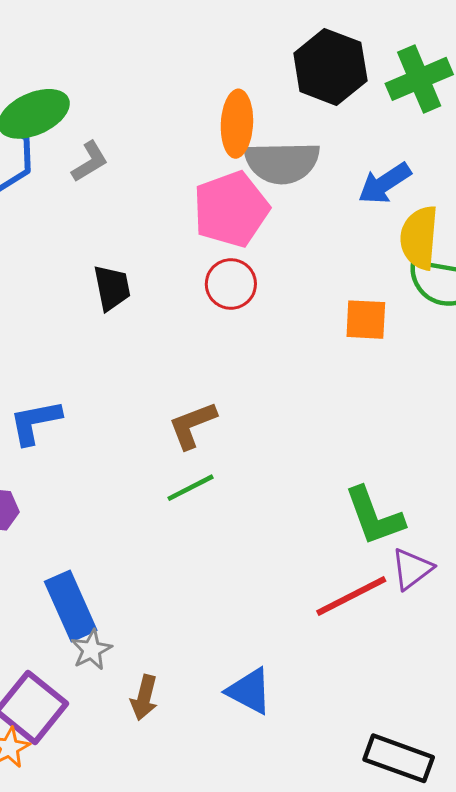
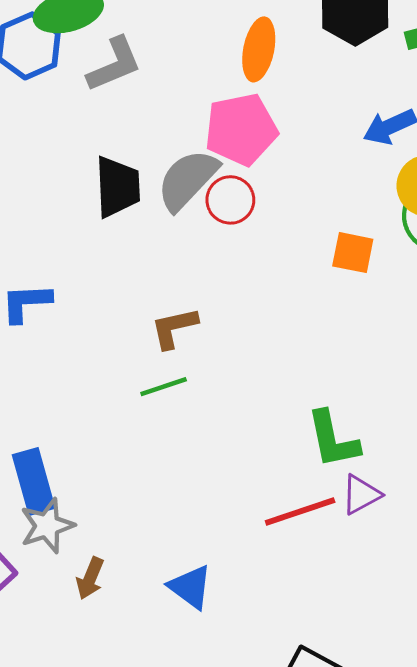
gray L-shape: (90, 162) -> (114, 64), size x1.5
gray semicircle: (282, 162) -> (187, 180), moved, turned 126
black trapezoid: (112, 288) -> (118, 187), size x1.4
gray star: (91, 650) -> (47, 526), size x1.4

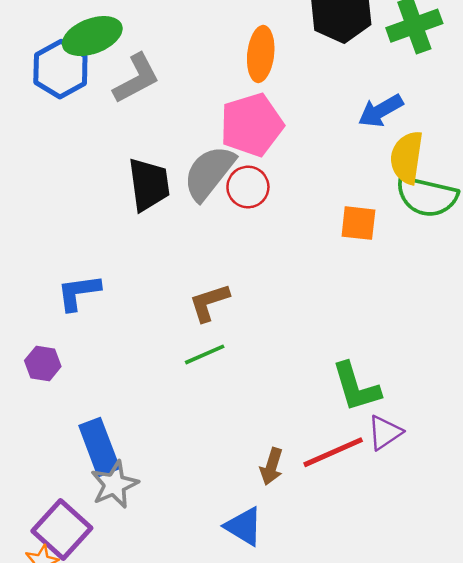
brown arrow: (90, 578) -> (272, 466), moved

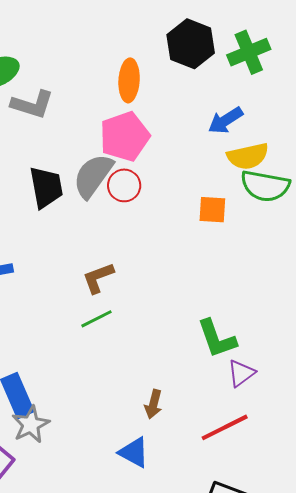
gray L-shape: (136, 78) -> (32, 104), turned 48
yellow semicircle: (407, 158) -> (248, 156), turned -108
red line: (333, 452) -> (225, 427), moved

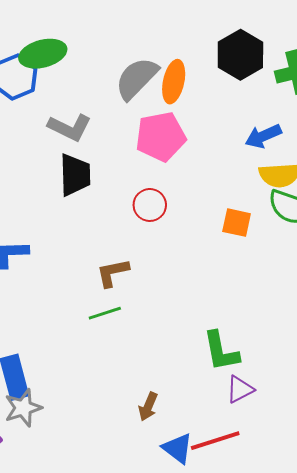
gray L-shape: (32, 104) -> (70, 128), moved
gray semicircle: (93, 176) -> (137, 78), moved
red circle: (124, 185) -> (150, 205), moved
blue triangle: (134, 452) -> (178, 448), moved

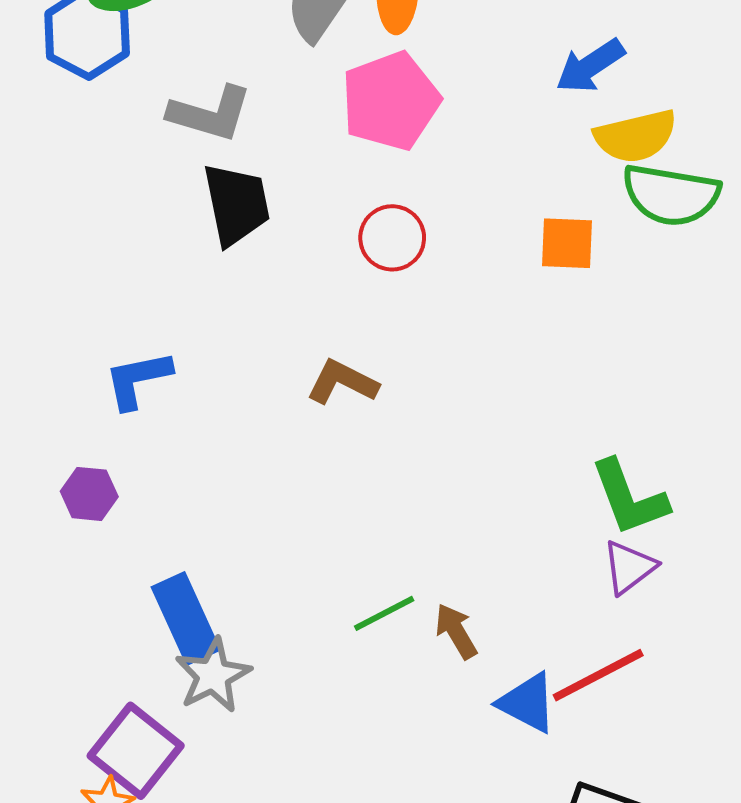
brown L-shape: (113, 273) -> (342, 382), turned 48
green line: (105, 313) -> (384, 613), moved
green L-shape: (221, 351) -> (629, 498), moved
brown arrow: (148, 407) -> (456, 631), turned 136

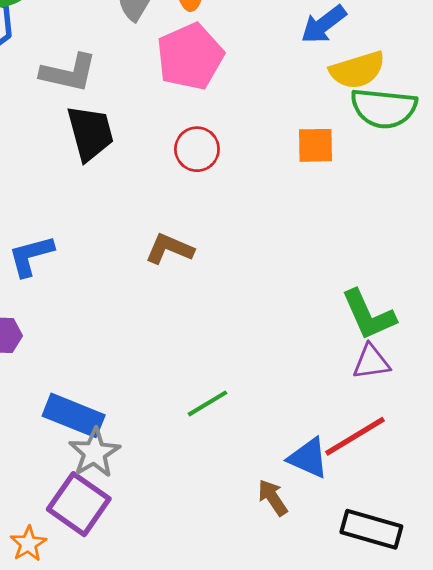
purple triangle: (629, 567) -> (371, 362), turned 33
blue rectangle: (186, 618) -> (74, 415), turned -40
brown arrow: (456, 631) -> (273, 498), moved
purple square: (136, 751) -> (79, 504), moved

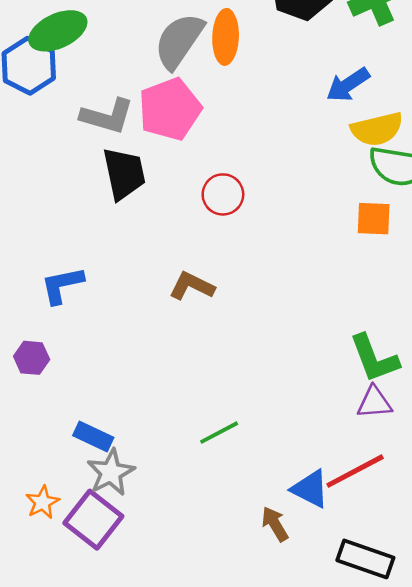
pink pentagon: (190, 57) -> (170, 109), moved
orange square: (315, 145) -> (374, 219), moved
blue rectangle: (74, 415) -> (93, 436), size x0.7
orange star: (28, 544) -> (42, 502), moved

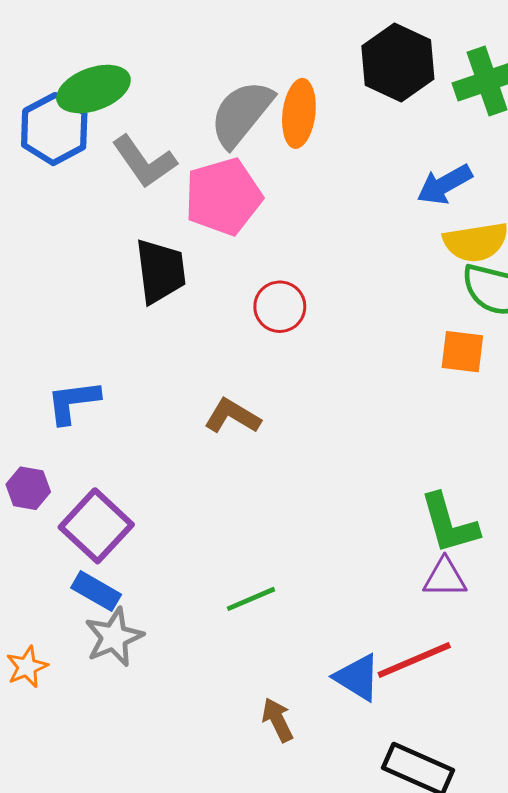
gray L-shape: (107, 116) -> (144, 162), moved, turned 34
purple square: (93, 520) -> (96, 526), moved
brown arrow: (275, 524) -> (278, 720), moved

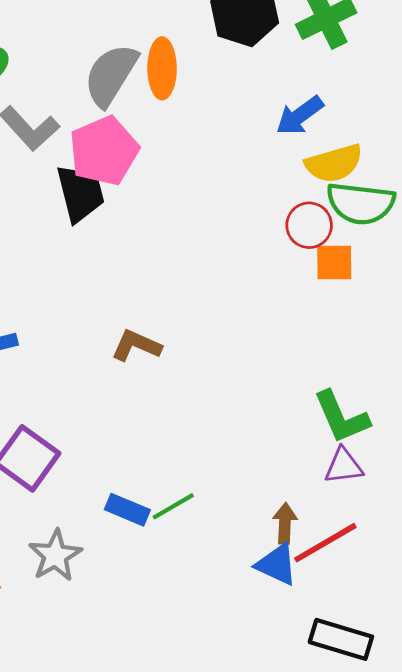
black trapezoid: (160, 271) -> (80, 193), moved
red circle: (280, 307) -> (309, 225), moved
blue rectangle: (96, 591) -> (127, 510), moved
brown arrow: (278, 720) -> (285, 523), moved, turned 36

